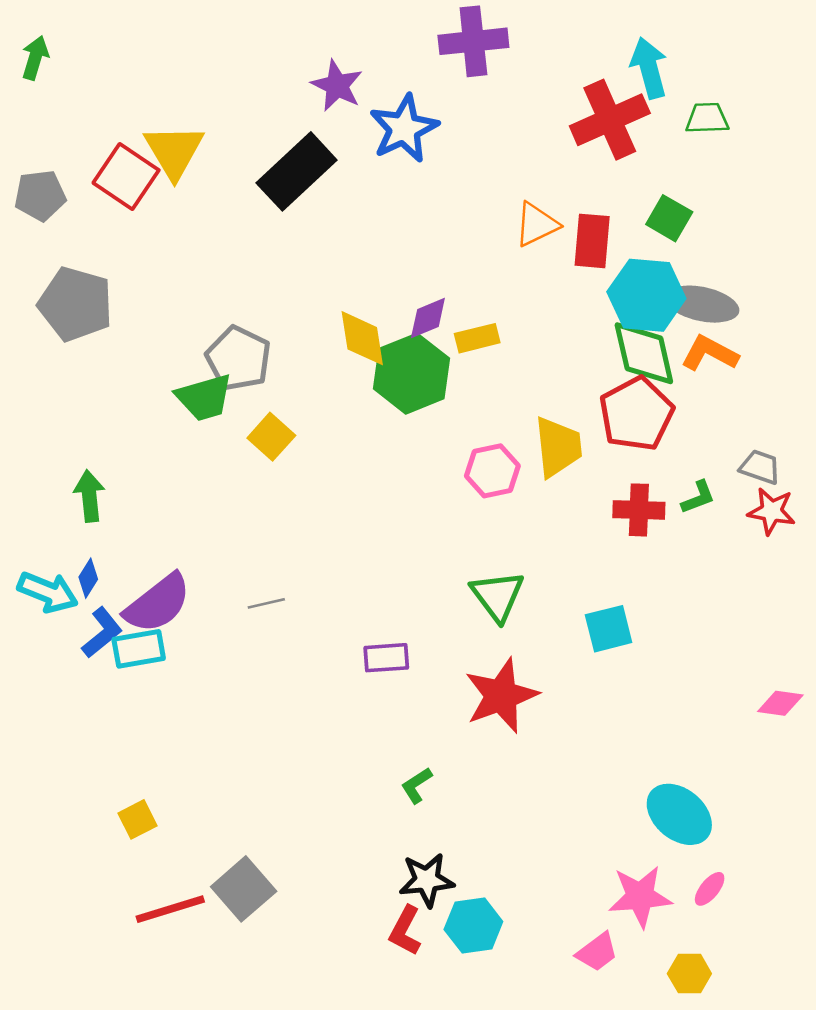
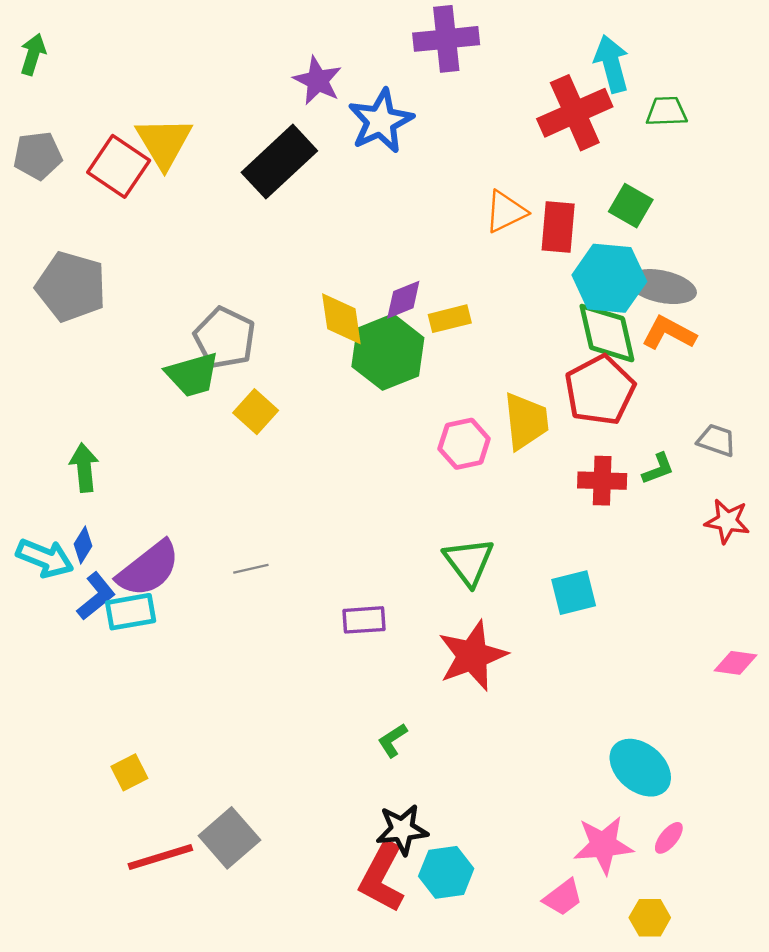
gray pentagon: (40, 195) -> (38, 156), moved
red star: (772, 511) -> (727, 521), moved
red L-shape: (405, 931) -> (382, 877), size x1.5

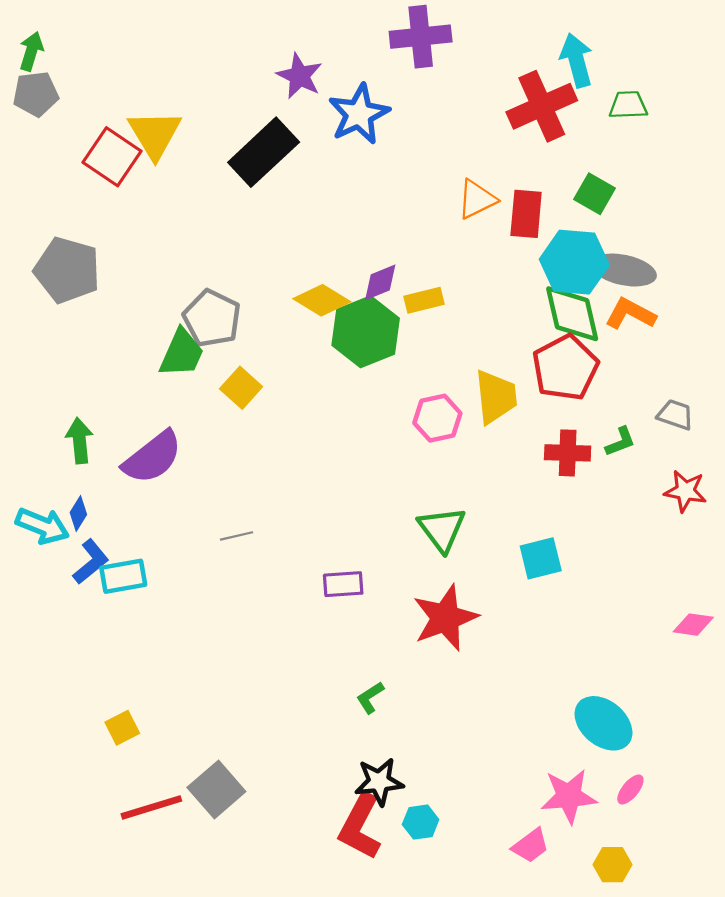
gray pentagon: (38, 156) -> (36, 94), moved
yellow diamond: (341, 319) -> (322, 300), turned -50
green trapezoid: (193, 375) -> (182, 353), turned -50
purple semicircle: (148, 569) -> (152, 457), moved
cyan hexagon: (446, 872) -> (421, 822), size x0.7

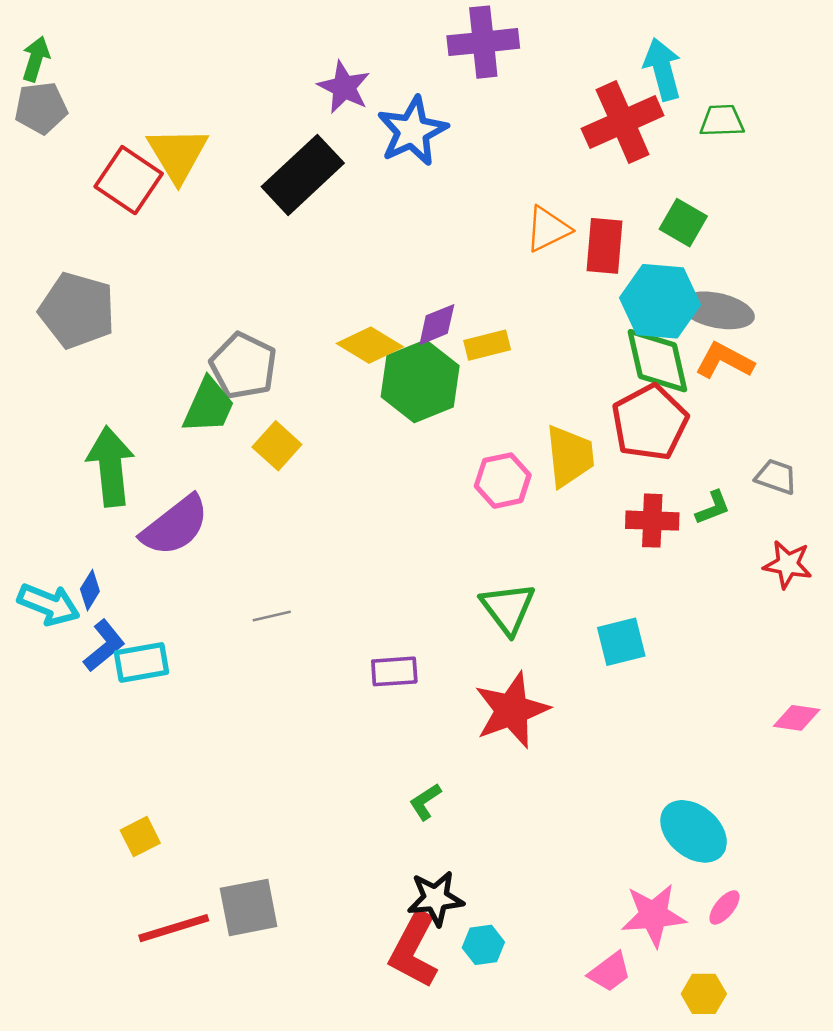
green arrow: (80, 441) -> (111, 466), moved, size x1.5
gray square: (216, 789) -> (249, 907), turned 30

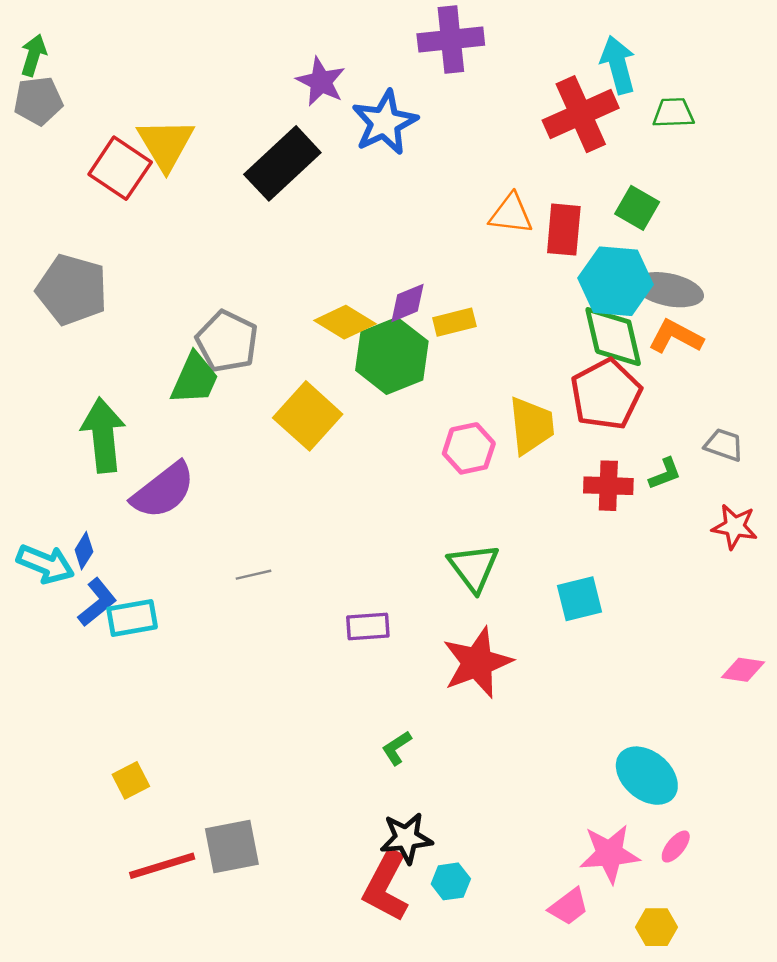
orange triangle: (548, 229) -> (511, 214), turned 33
yellow square: (277, 446) -> (308, 416), moved, size x1.5

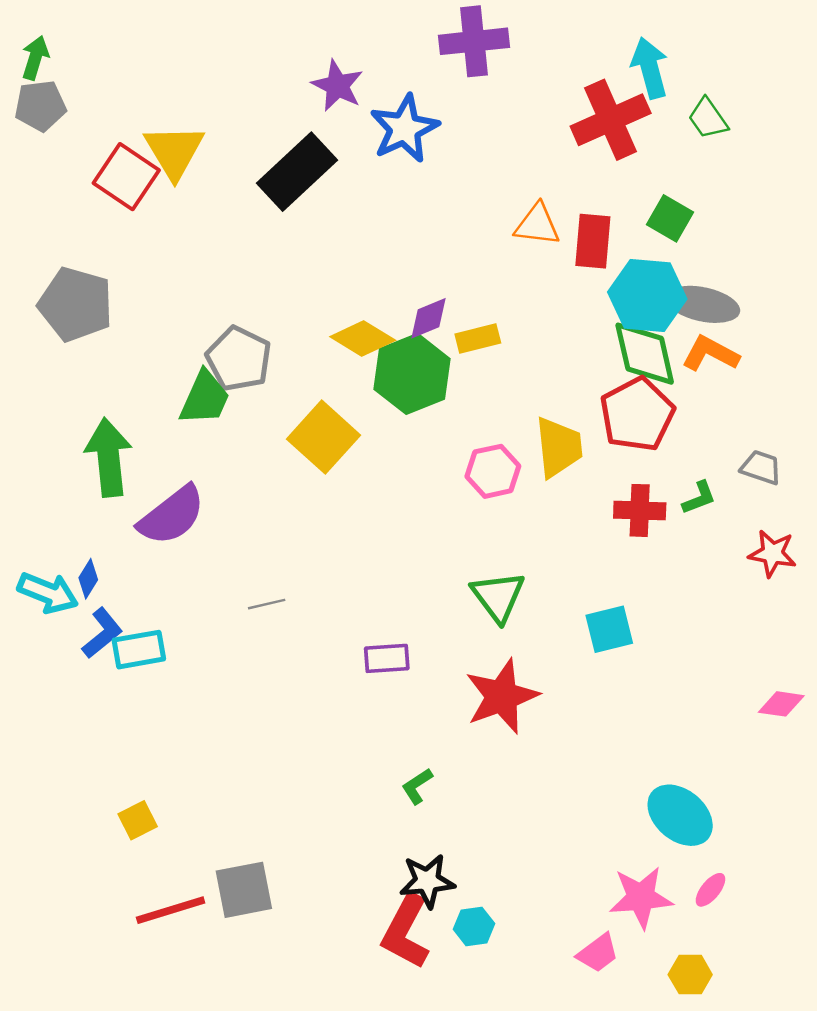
green trapezoid: (673, 113) -> (708, 118), turned -123

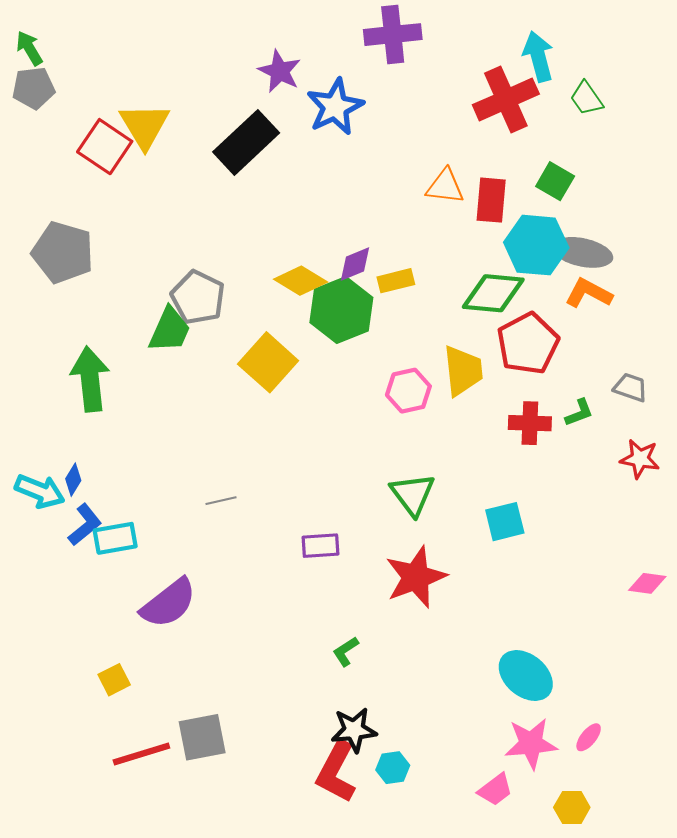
green arrow: (35, 58) -> (29, 48), turned -48
green diamond: (645, 354) -> (493, 293), moved, turned -72
purple semicircle: (172, 516) -> (169, 603), moved
cyan ellipse: (680, 815) -> (526, 676), moved

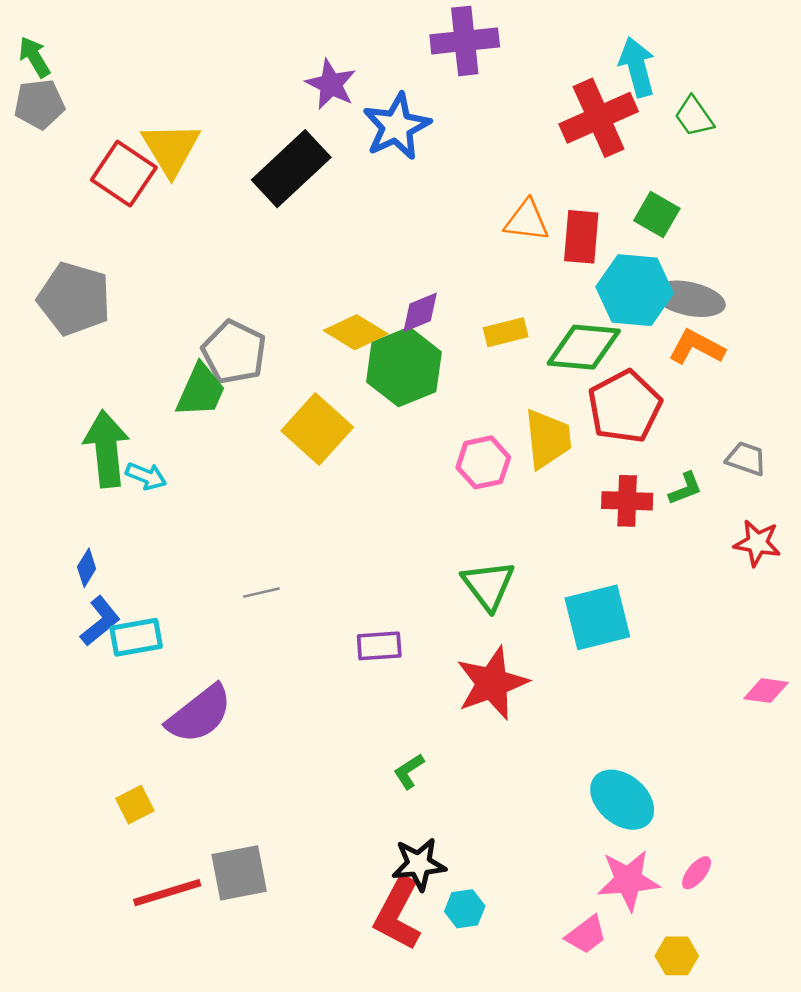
yellow rectangle: (396, 281) -> (506, 332), moved
cyan arrow: (40, 491) -> (146, 476), moved, size x0.7
cyan square: (505, 522) -> (597, 617), size x1.4

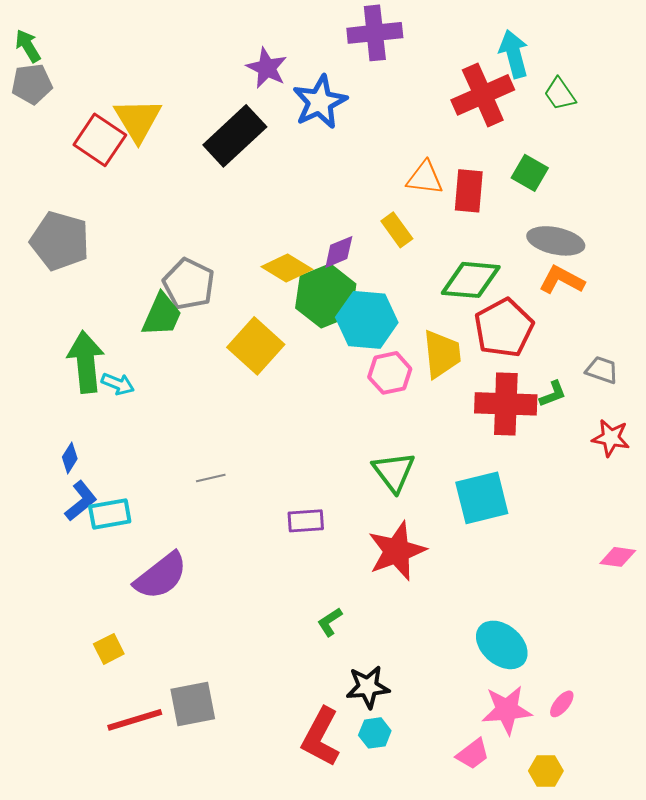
cyan hexagon: (635, 290) -> (367, 320), moved
yellow rectangle: (506, 332) -> (397, 230), moved, turned 68
red cross: (627, 501) -> (506, 404), size x1.5
black star: (419, 864) -> (368, 687), moved

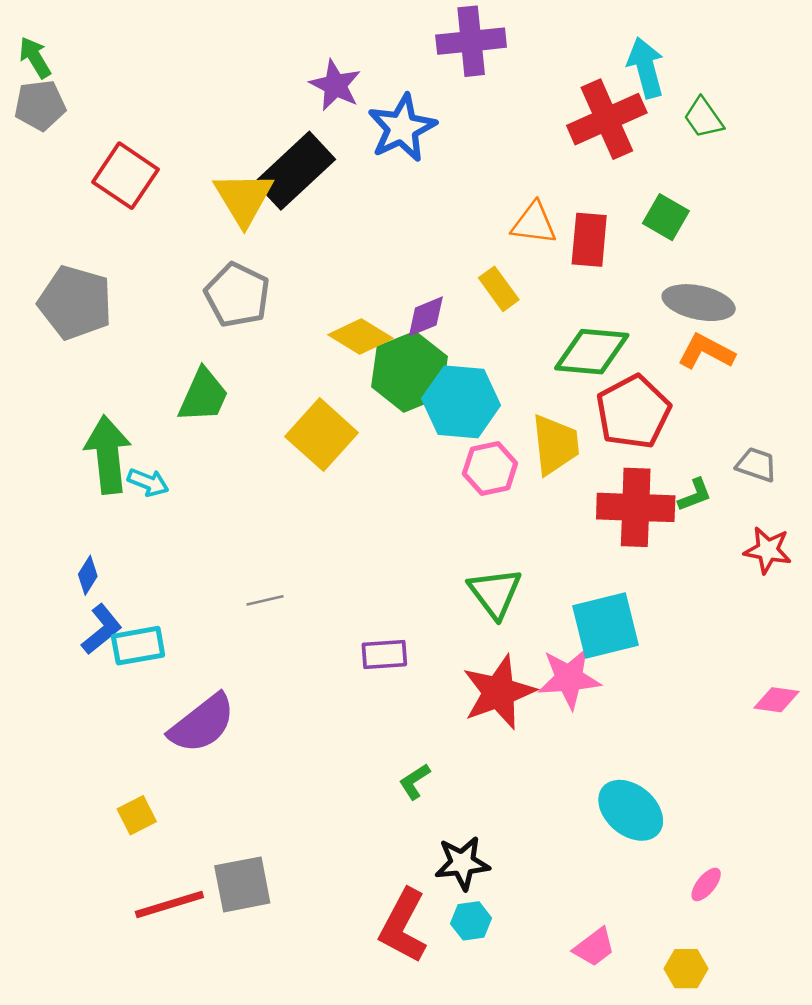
yellow triangle: (138, 120) -> (244, 198), moved
gray pentagon: (189, 284) -> (237, 295), moved
pink star: (507, 710) -> (569, 678), moved

